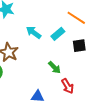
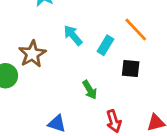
cyan rectangle: (58, 34) -> (105, 45), turned -32
red arrow: (68, 86) -> (114, 121), moved

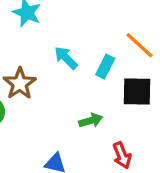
black square: (131, 68) -> (137, 92), size x1.4
green arrow: (90, 90) -> (91, 121), turned -72

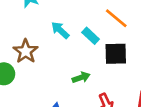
cyan rectangle: (105, 67) -> (91, 36), turned -72

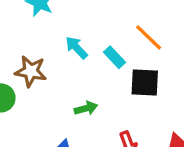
brown star: (26, 51) -> (31, 71), turned -30
green arrow: (81, 77) -> (86, 108), moved

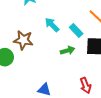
green arrow: (86, 108) -> (68, 50), moved

